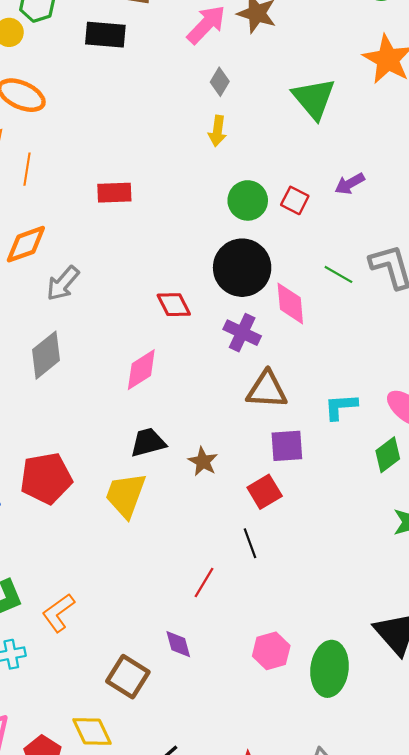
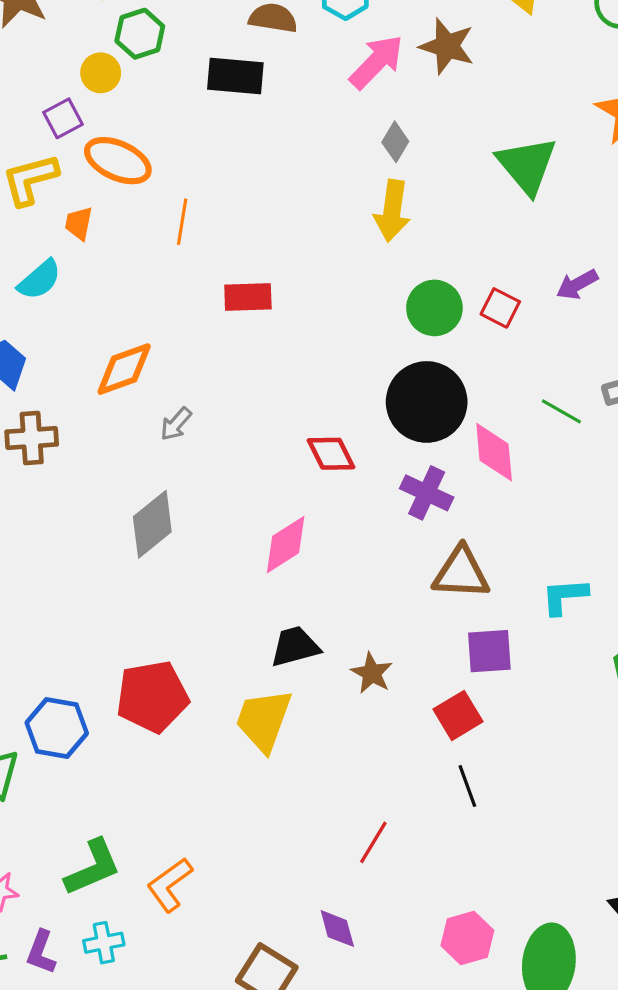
yellow arrow: (217, 131) -> (392, 211), size x1.4
orange line: (27, 169) -> (182, 222), moved
gray arrow: (63, 283) -> (176, 424), size x0.7
black line: (250, 543) -> (467, 786), moved

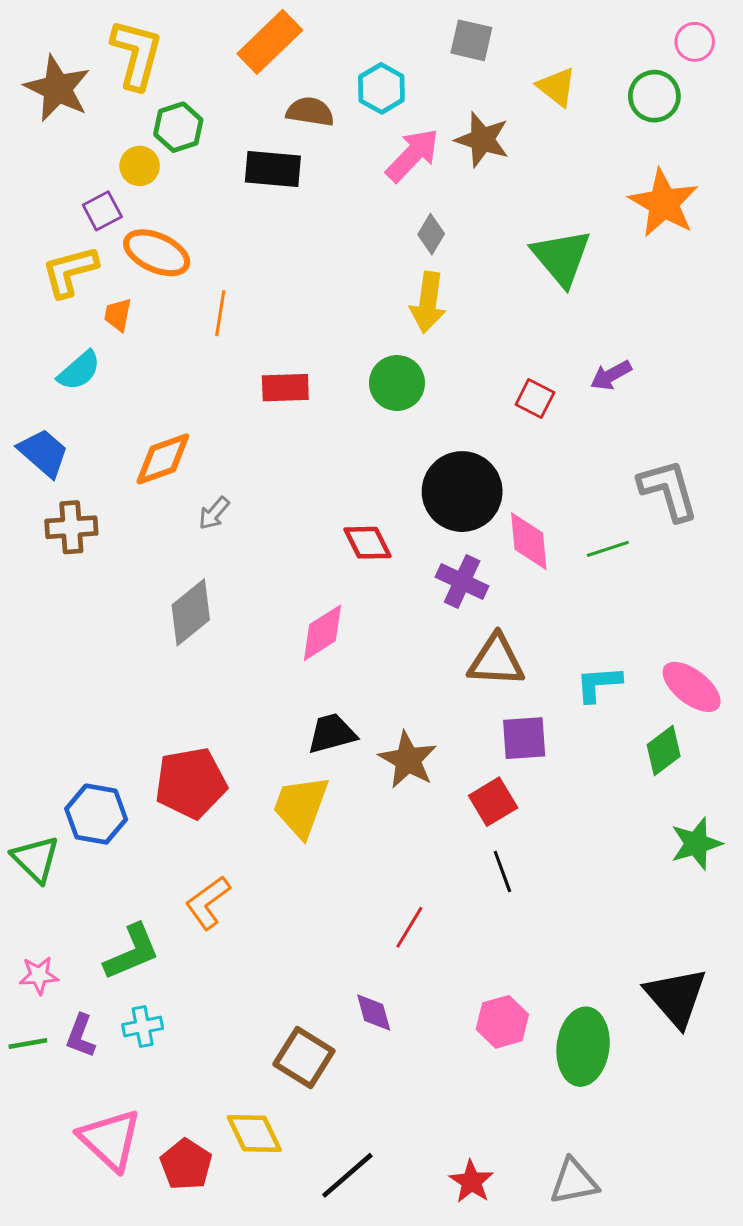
green circle: (434, 308) -> (397, 383), moved
green line: (561, 411) -> (608, 549), moved, turned -48
brown star: (372, 673) -> (408, 760), size x1.4
orange L-shape: (170, 885) -> (208, 902), moved

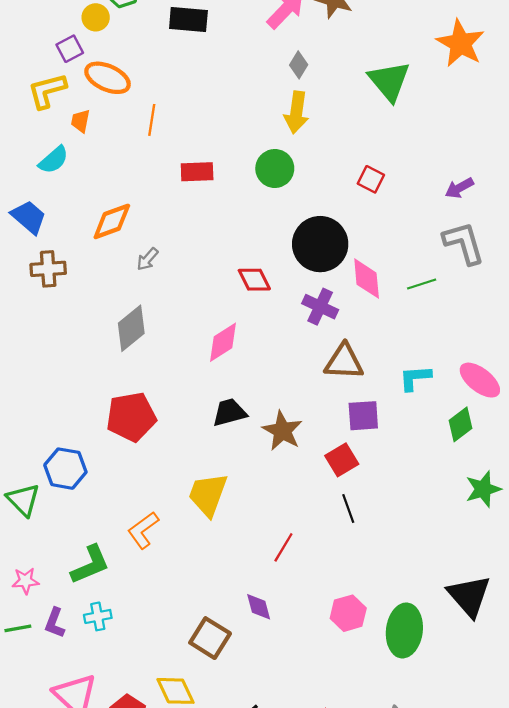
purple arrow: (611, 375) -> (459, 188), moved
red pentagon: (191, 783) -> (131, 417), moved
yellow trapezoid: (301, 806) -> (208, 494), moved

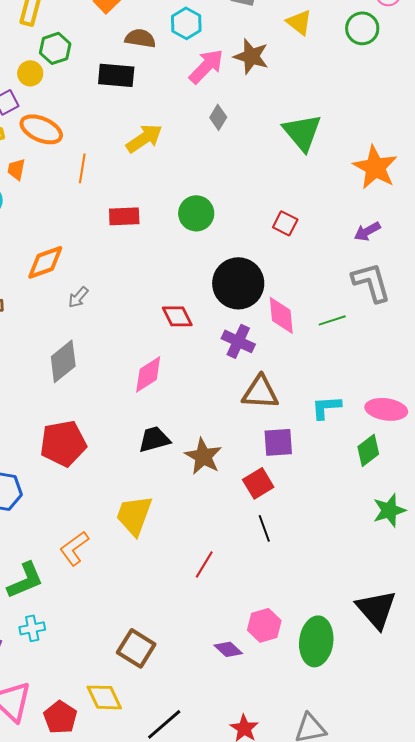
orange star: (460, 43) -> (375, 167), moved
yellow arrow: (296, 112) -> (144, 138), moved, turned -132
pink ellipse: (480, 380) -> (386, 409), turned -30
purple diamond: (259, 607) -> (228, 649), moved, turned -32

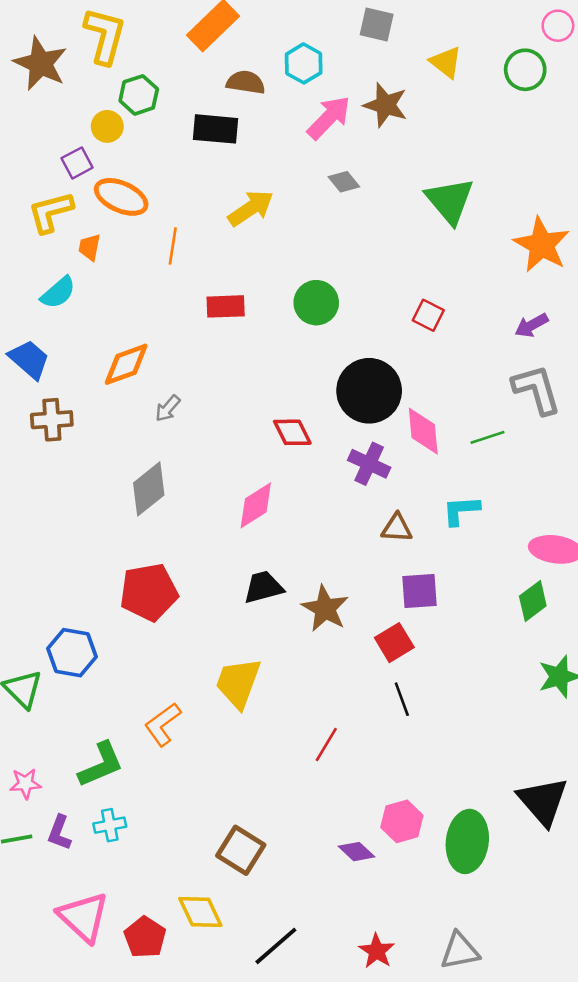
gray diamond: (218, 117) -> (344, 182), turned -70
brown triangle: (260, 392) -> (397, 528), size x0.7
cyan L-shape: (326, 407) -> (461, 510), moved

